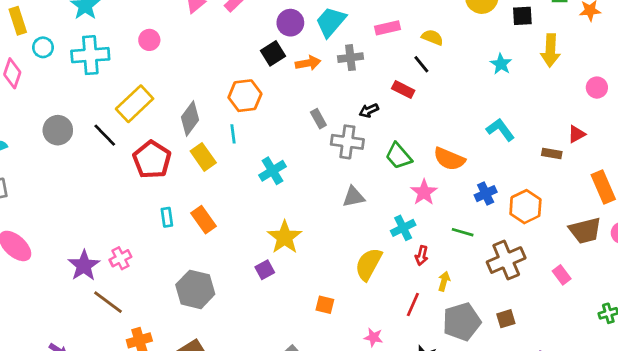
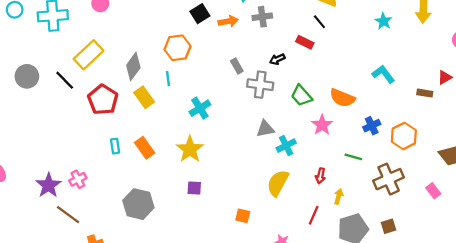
cyan cross: (403, 228) -> (286, 146), moved
yellow star: (285, 237) -> (190, 149), moved
purple square: (265, 270) -> (194, 188), turned 32

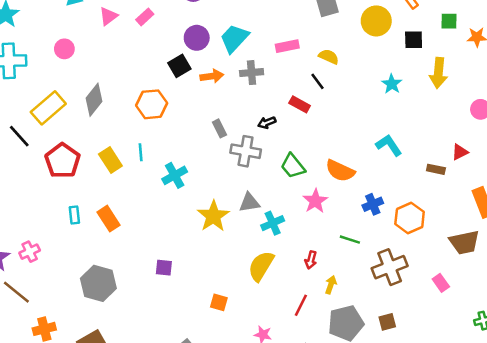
gray diamond: (133, 66) -> (94, 100), moved
cyan line: (168, 79) -> (141, 152), moved
yellow star: (190, 149) -> (213, 216), moved

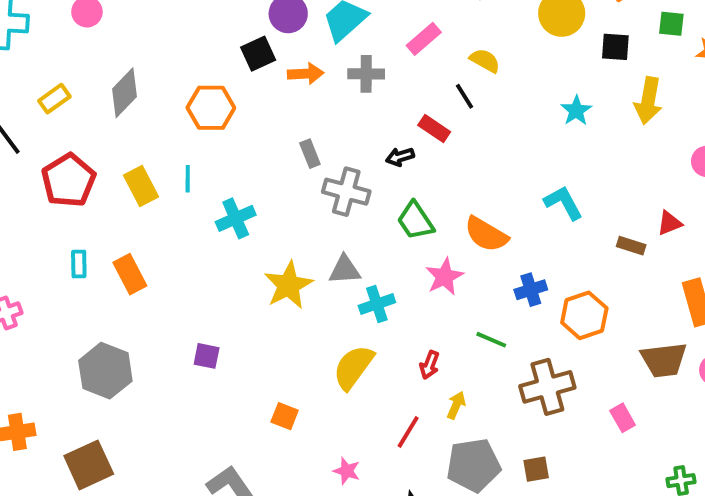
pink rectangle: (287, 46) -> (424, 39), turned -35
yellow rectangle: (48, 108) -> (54, 99), size x0.6
black arrow: (267, 123) -> (400, 157), moved

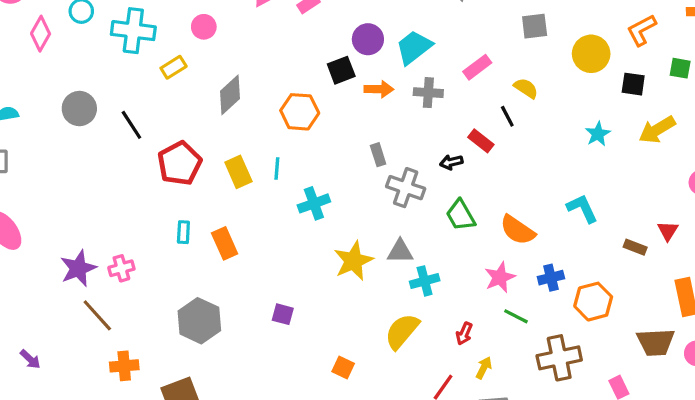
yellow rectangle: (54, 99) -> (174, 67), moved
yellow arrow: (648, 101) -> (657, 130), turned 45
red triangle: (669, 223) -> (668, 231), turned -40
pink star: (444, 277) -> (500, 277), moved

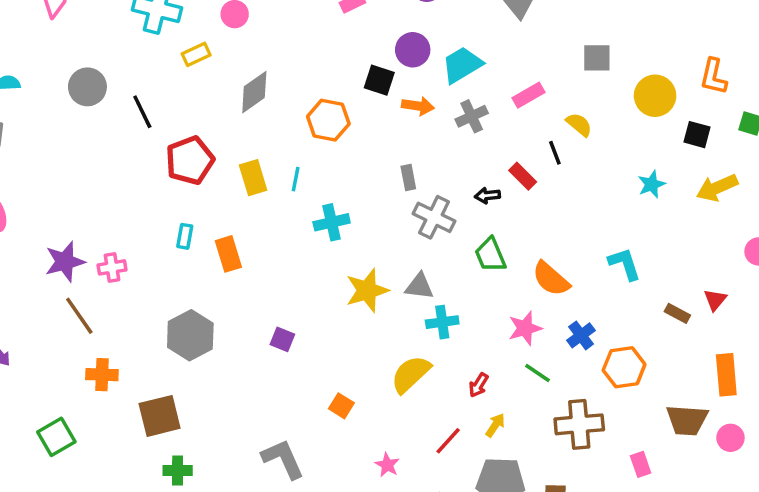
orange L-shape: (642, 30) -> (713, 77), turned -56
black square: (341, 70) -> (379, 80), turned 32
gray cross: (428, 93) -> (472, 116), turned -36
blue cross: (551, 278) -> (581, 335), turned -30

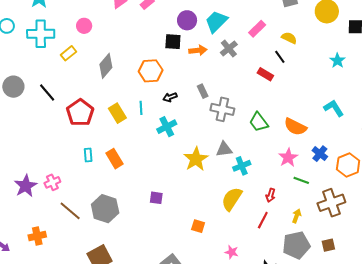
black arrow: (487, 196) -> (170, 97), moved
brown line: (79, 316) -> (70, 211), moved
orange cross: (102, 375) -> (37, 236), moved
yellow arrow: (495, 425) -> (297, 216), moved
red line: (448, 441) -> (263, 220), moved

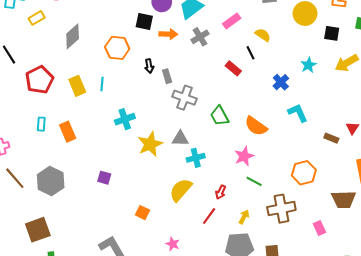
black arrow: (170, 97) -> (149, 66), moved, turned -88
cyan cross: (167, 127) -> (125, 119), moved
blue cross: (320, 154) -> (281, 82), moved

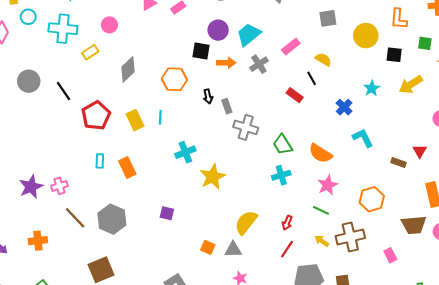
gray triangle: (180, 139) -> (233, 250), moved
pink star: (244, 156) -> (328, 185), moved
cyan cross: (196, 158) -> (281, 175), moved
red line: (209, 216) -> (287, 249), moved
yellow arrow: (244, 217) -> (322, 241), moved, turned -80

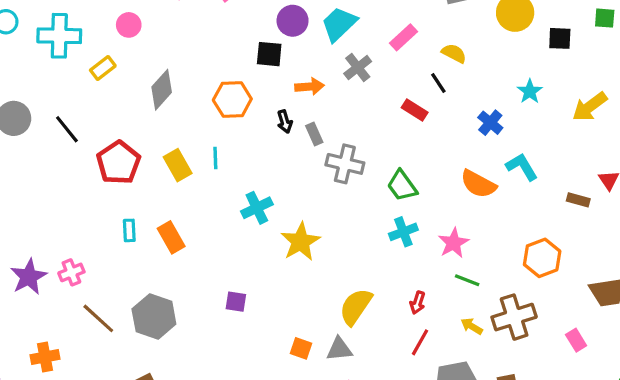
orange arrow: (226, 63) -> (310, 87), moved
yellow arrow: (411, 84) -> (590, 107), moved
orange semicircle: (320, 153) -> (478, 184), moved
pink star: (328, 185) -> (454, 243), moved

